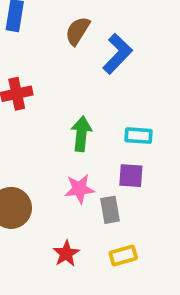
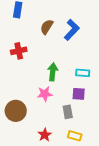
brown semicircle: (78, 31) -> (47, 27), moved
pink star: (79, 189) -> (45, 94), moved
yellow rectangle: (123, 255) -> (75, 136), turned 32

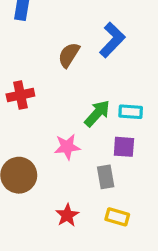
brown semicircle: (47, 27) -> (69, 55), moved
red cross: (19, 51) -> (20, 95), moved
green arrow: (53, 72) -> (97, 113), moved, turned 36

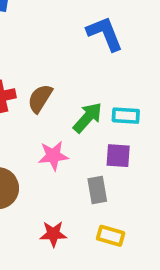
blue L-shape: (112, 40) -> (105, 34), turned -66
brown semicircle: (69, 55) -> (40, 98), moved
red star: (67, 215) -> (53, 234), turned 30

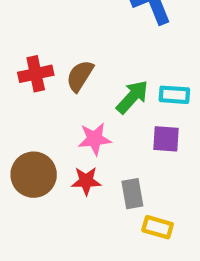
gray rectangle: (97, 190) -> (132, 194), moved
red star: (53, 234) -> (86, 181), moved

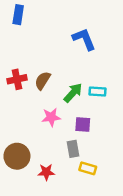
purple square: (166, 139) -> (83, 124), moved
brown circle: (34, 175) -> (17, 156), moved
red star: (86, 181) -> (46, 172), moved

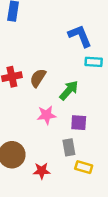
cyan rectangle: (97, 92) -> (94, 62), moved

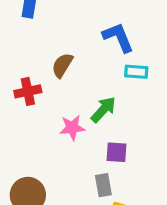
brown semicircle: (38, 78) -> (62, 65), moved
pink star: (47, 115) -> (72, 128), moved

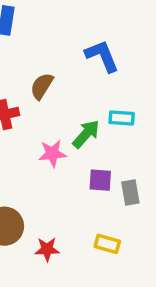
cyan rectangle: (136, 72) -> (122, 118), moved
gray rectangle: (103, 185) -> (130, 192), moved

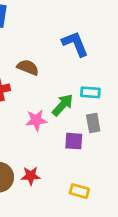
brown semicircle: (42, 86) -> (28, 67), turned 80
gray rectangle: (130, 192) -> (93, 123), moved
red star: (47, 249) -> (31, 176), moved

